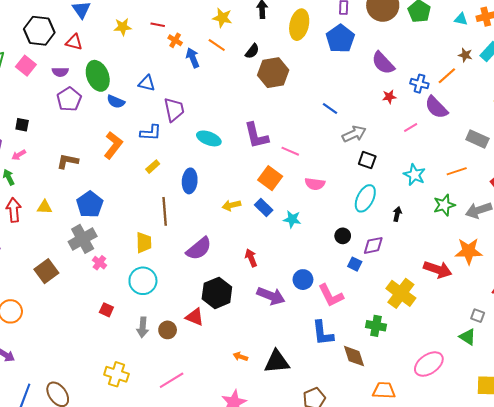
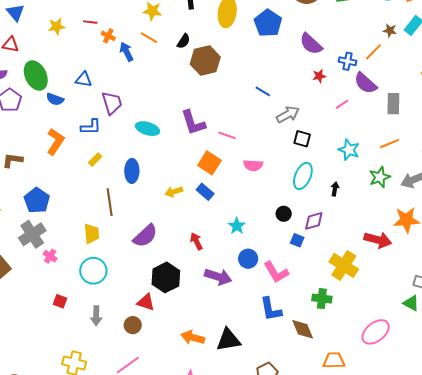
gray rectangle: (477, 139) -> (393, 104), moved, turned 70
cyan star: (292, 219) -> (237, 226), moved, turned 30
brown circle: (168, 330) -> (133, 325), moved
orange arrow: (240, 357) -> (193, 337), size x1.6

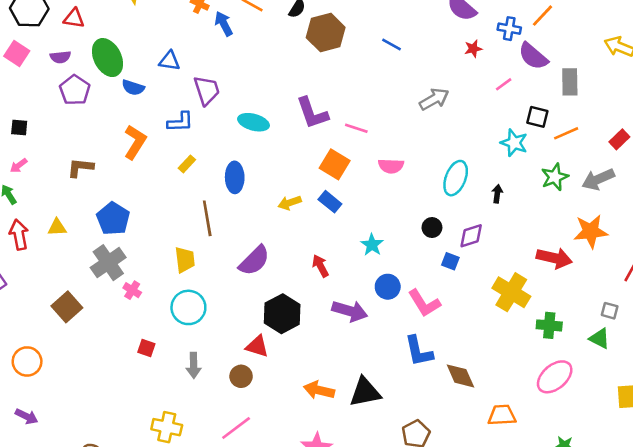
blue line: (263, 91) -> (392, 44), moved
black square: (302, 139) -> (537, 117), moved
green cross: (322, 299) -> (549, 325), moved

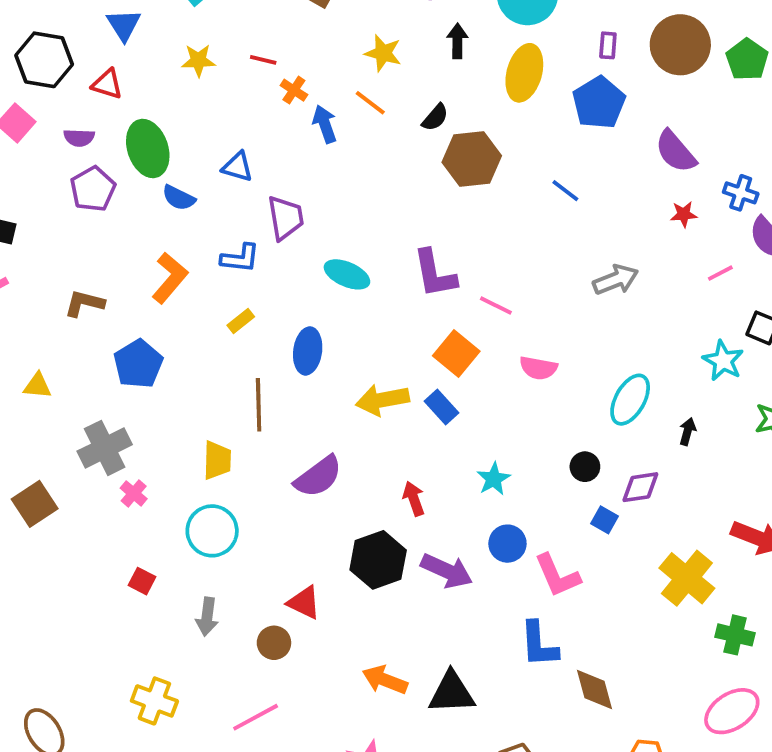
yellow arrow: (290, 203) -> (382, 400), size x1.5
blue pentagon: (113, 219) -> (138, 364), moved
black hexagon: (282, 314) -> (378, 560), moved

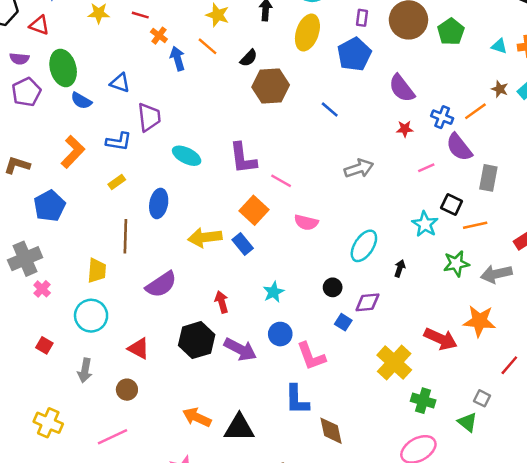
red triangle: (304, 602) -> (139, 348), moved

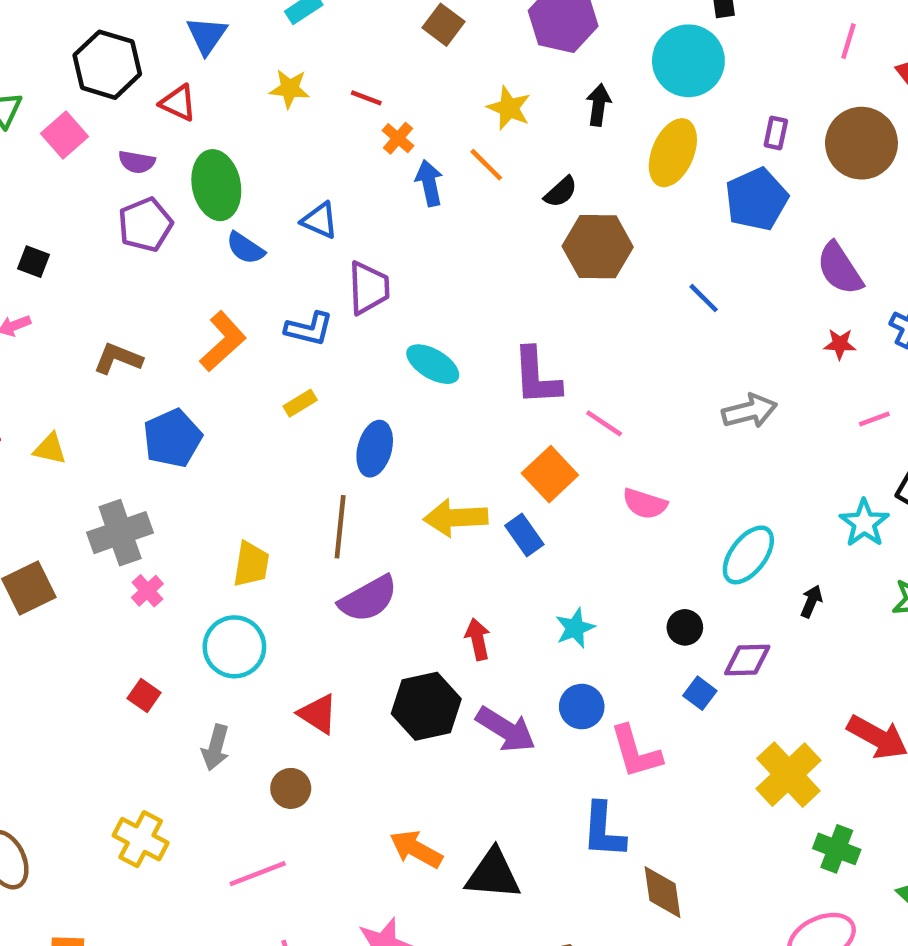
brown line: (125, 236) -> (340, 527), moved

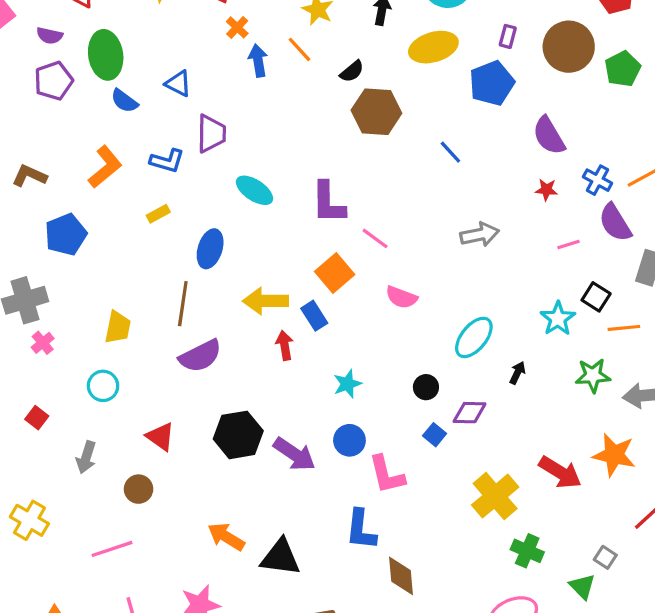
yellow ellipse: (673, 153) -> (433, 47), turned 48
red arrow: (478, 639) -> (285, 345), moved
cyan circle: (234, 647) -> (103, 386), size x0.7

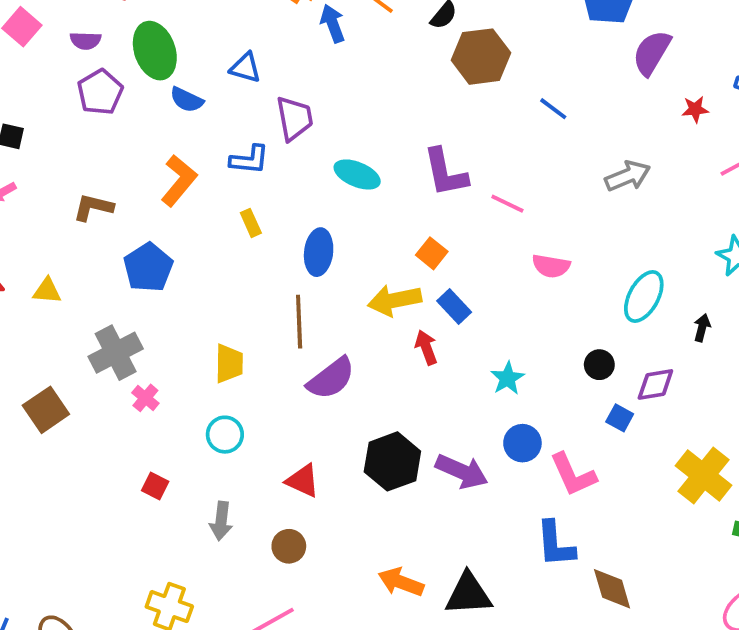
purple semicircle: (549, 136) -> (652, 53), moved, turned 72
blue line: (450, 152) -> (553, 109), moved
yellow rectangle: (158, 214) -> (251, 223), turned -75
orange square: (335, 273) -> (432, 253), moved, size x0.7

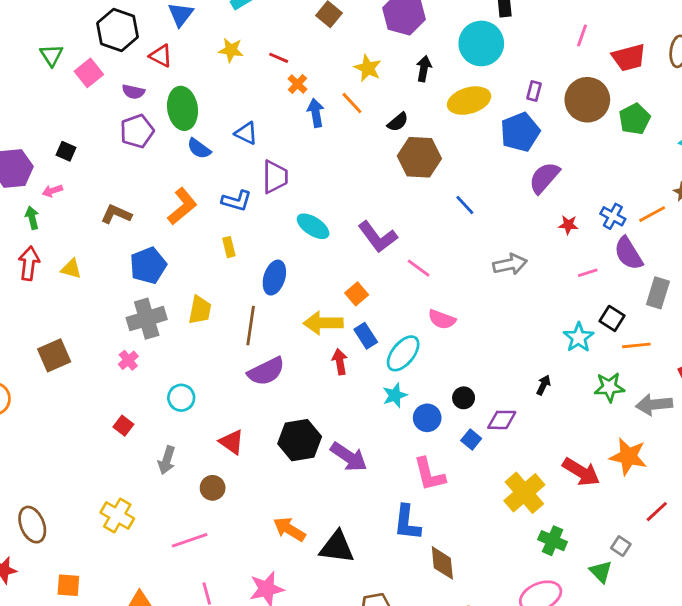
purple L-shape: (445, 172) -> (378, 237), turned -36
cyan ellipse: (644, 296) -> (403, 353), moved
gray cross: (116, 353) -> (147, 319), moved
yellow trapezoid: (229, 363) -> (200, 310), moved
blue circle: (522, 443) -> (427, 418), moved

